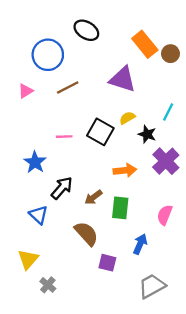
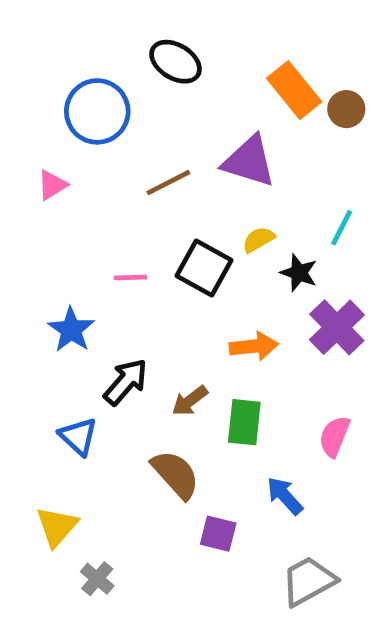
brown line: (68, 87) -> (168, 183), moved
blue arrow: (140, 244) -> (285, 496), turned -66

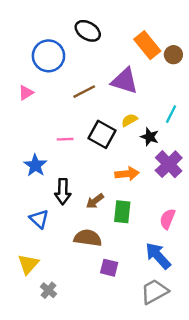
black arrow: (126, 382) -> (63, 192), turned 140
brown semicircle: (176, 474) -> (88, 238), turned -40
blue arrow: (285, 496) -> (158, 256), moved, size x1.4

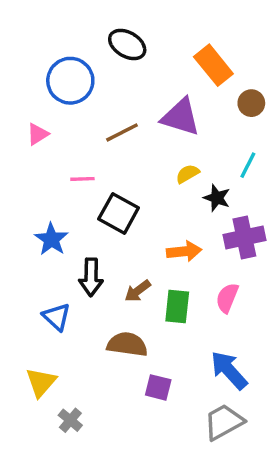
brown circle: (173, 55) -> (251, 103), moved
black square: (102, 134) -> (119, 213), moved
pink line: (65, 139) -> (82, 179), moved
purple cross: (169, 164) -> (244, 238), turned 32
pink semicircle: (167, 219) -> (227, 298), moved

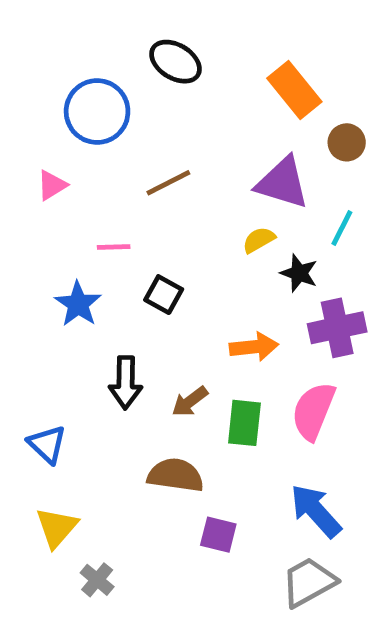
purple triangle: (181, 117) -> (282, 183), moved
black square: (119, 213) -> (164, 295), size x0.7
blue star: (51, 239) -> (78, 304), moved
pink semicircle: (227, 298) -> (313, 411), size x1.4
blue triangle: (57, 317) -> (47, 444), moved

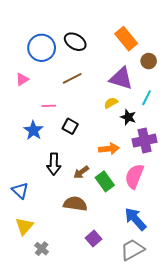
black ellipse: (175, 62) -> (75, 42), moved
green rectangle: (244, 423) -> (105, 181), turned -42
purple square: (218, 535) -> (94, 238), moved, turned 35

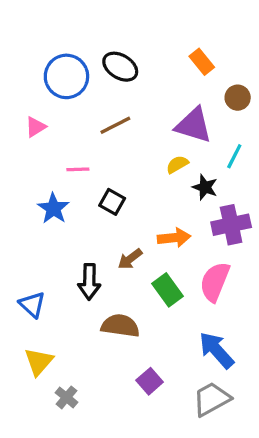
orange rectangle: (126, 39) -> (202, 62), size x0.7
black arrow: (54, 164) -> (89, 282), moved
brown arrow: (81, 172) -> (130, 259), moved

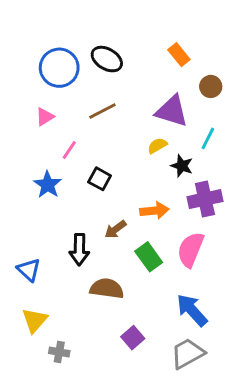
pink triangle: (36, 127) -> (45, 117), moved
pink line: (78, 169) -> (69, 150), turned -54
gray cross: (66, 397) -> (59, 352), turned -30

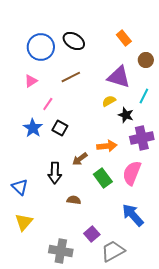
black square: (100, 179) -> (60, 128), moved
brown semicircle: (107, 289) -> (74, 200), size x0.6
gray cross: (59, 352) -> (61, 251), moved, size x1.6
gray trapezoid: (188, 353) -> (113, 251), moved

